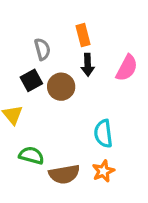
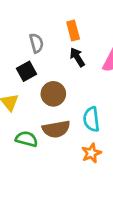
black arrow: (88, 65) -> (77, 57), turned 150
brown circle: (61, 87) -> (53, 94), moved
brown semicircle: (64, 174) -> (56, 129), moved

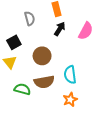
black arrow: (77, 57) -> (60, 29), turned 64
black square: (27, 71) -> (14, 42), moved

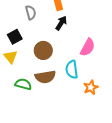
pink semicircle: (86, 31) -> (88, 47), moved
orange star: (70, 100) -> (91, 87), moved

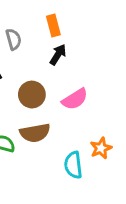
pink semicircle: (88, 47) -> (75, 99), moved, turned 30
cyan semicircle: (72, 69) -> (73, 165), moved

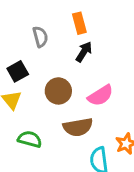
brown semicircle: (35, 133) -> (78, 127), moved

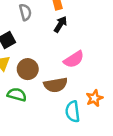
brown circle: (58, 91) -> (28, 69), moved

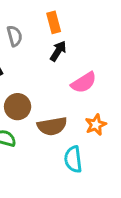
pink semicircle: (74, 59) -> (84, 83), moved
orange star: (94, 98) -> (96, 125), moved

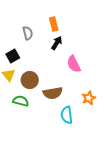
pink semicircle: (84, 83) -> (74, 64), turned 96
orange star: (96, 125) -> (89, 98), moved

